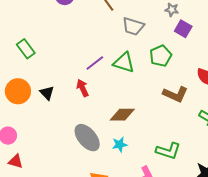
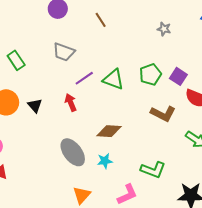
gray trapezoid: (133, 26) -> (64, 52), moved
purple square: (183, 29) -> (178, 76), moved

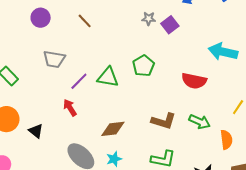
purple square: (178, 76) -> (170, 25), moved, turned 30
black triangle: (35, 106) -> (36, 131), moved
brown L-shape: (163, 114) -> (164, 121), moved

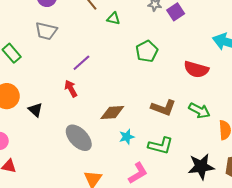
gray trapezoid: (54, 59) -> (46, 31), moved
green triangle: (108, 77) -> (113, 19), moved, size x0.6
cyan star: (114, 159) -> (127, 137), moved

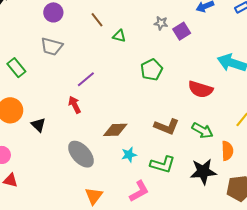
black star: (201, 167) -> (203, 172), moved

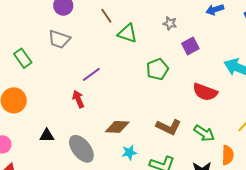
purple square: (182, 31) -> (190, 46), moved
green triangle: (119, 36) -> (127, 33), size x1.5
black triangle: (38, 125) -> (47, 136), moved, turned -49

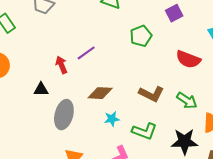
purple line: (91, 74) -> (86, 53), moved
black triangle: (47, 136) -> (41, 89), moved
gray ellipse: (81, 149) -> (64, 115), turned 52

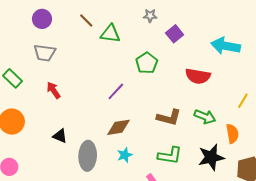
purple line: (86, 53) -> (116, 91), moved
red arrow: (61, 65) -> (54, 90), moved
black triangle: (41, 89) -> (60, 136), turned 35
cyan star: (112, 119) -> (125, 155), moved

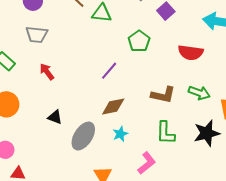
gray ellipse: (88, 156) -> (83, 136), turned 32
green L-shape: (170, 156) -> (165, 133), turned 85

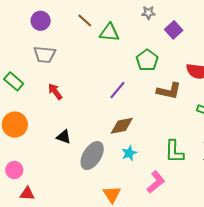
brown L-shape: (163, 95) -> (169, 91), moved

